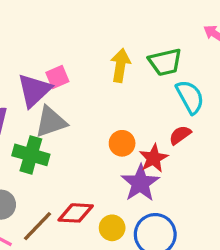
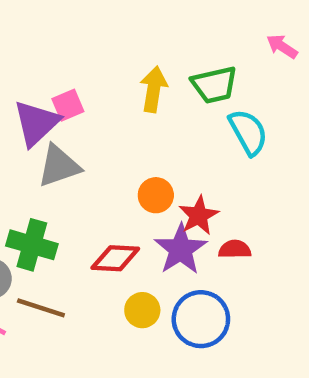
red semicircle: (180, 135) -> (235, 249), moved, turned 35
green cross: (31, 155) -> (32, 245), moved
red diamond: (76, 213) -> (115, 258), moved
brown line: (38, 226) -> (41, 308), turned 64

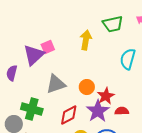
green trapezoid: (214, 85) -> (113, 24), moved
cyan semicircle: (248, 132) -> (128, 59), turned -135
gray triangle: (59, 166) -> (56, 84), moved
red diamond: (115, 258) -> (69, 115), turned -30

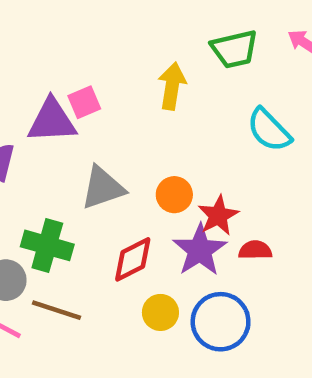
purple triangle: (34, 55) -> (52, 121), turned 40
cyan semicircle: (128, 59) -> (269, 130), turned -60

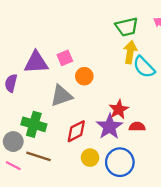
yellow arrow: (172, 86) -> (130, 52), moved
pink square: (84, 102) -> (65, 58), moved
orange circle: (174, 195) -> (84, 76), moved

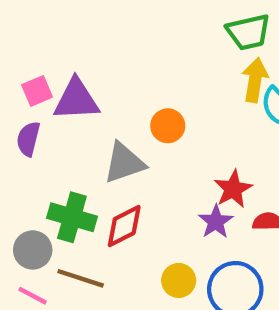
pink square: (65, 58) -> (37, 91), moved
purple star: (110, 127) -> (216, 222), size x0.7
red diamond: (76, 131) -> (124, 226), moved

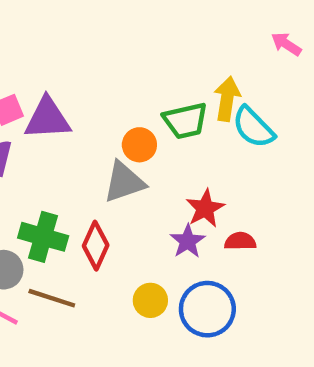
green trapezoid: (248, 32) -> (185, 121), moved
gray triangle: (124, 163) -> (124, 182), moved
red diamond: (124, 226) -> (96, 246), turned -39

